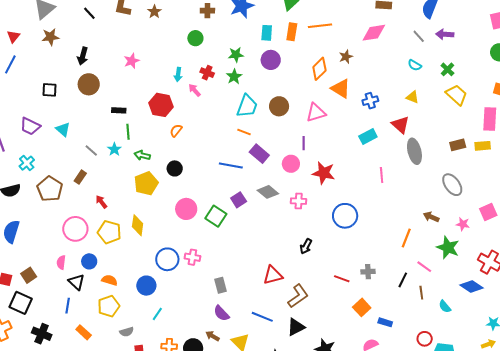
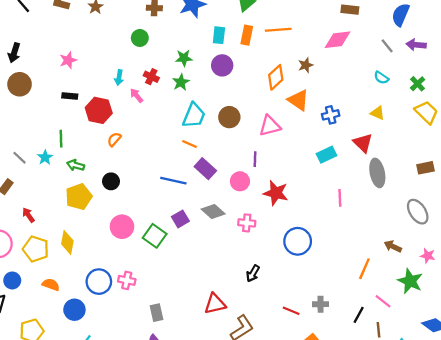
black rectangle: (119, 110) -> (70, 96), moved
orange semicircle: (110, 280) -> (51, 285), moved

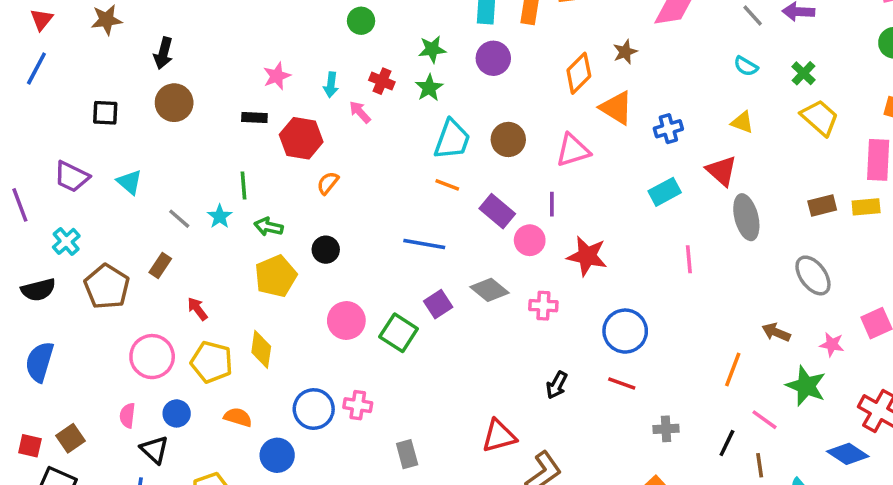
pink star: (68, 60) -> (277, 76), moved
purple rectangle: (205, 169) -> (497, 211), moved
red line: (291, 311) -> (622, 384), moved

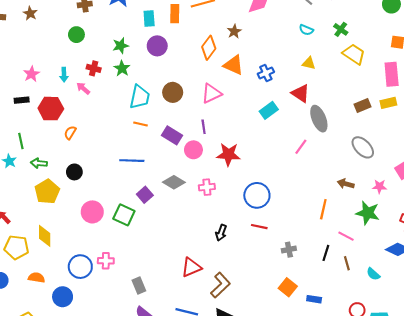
pink line: (689, 259) -> (301, 147), moved, turned 49

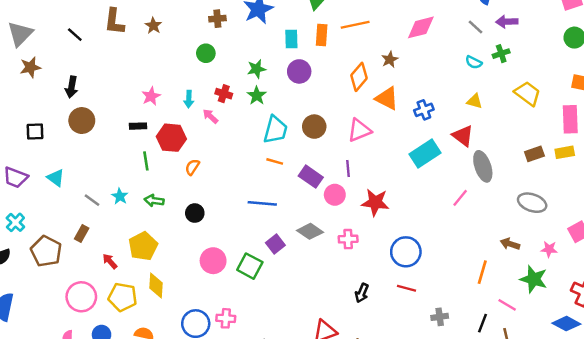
green cross: (341, 29) -> (501, 54), moved, turned 32
cyan rectangle: (269, 110) -> (425, 154), size x1.4
green line: (21, 141) -> (146, 161), moved
gray ellipse: (363, 147) -> (532, 203), turned -30
yellow pentagon: (47, 192) -> (143, 246), moved

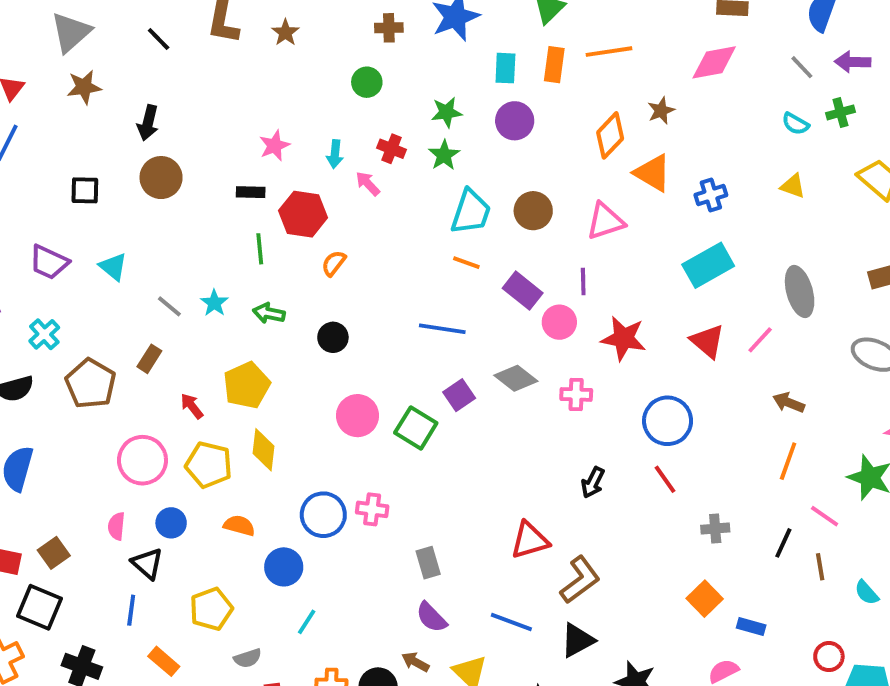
red triangle: (463, 136) -> (707, 341), moved
brown arrow: (510, 244) -> (789, 403), moved
red line: (407, 288) -> (665, 479), turned 36

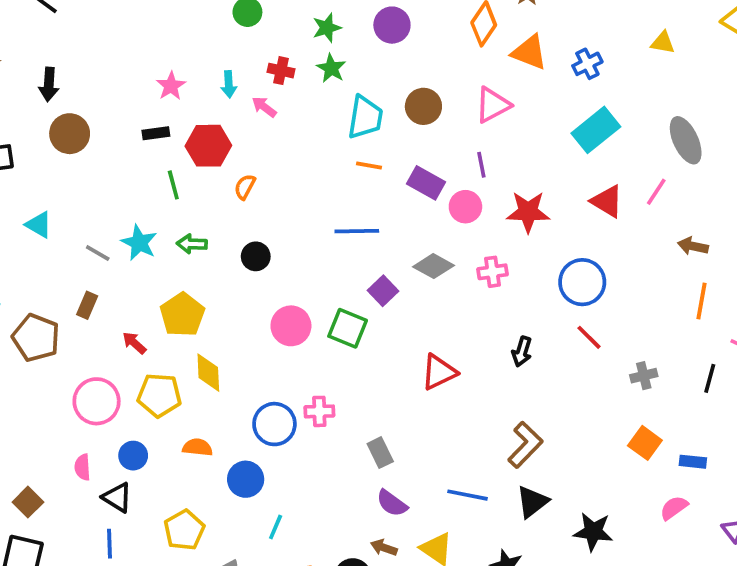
cyan star: (214, 303) -> (139, 243), size x1.4
red triangle: (530, 540) -> (439, 372), moved

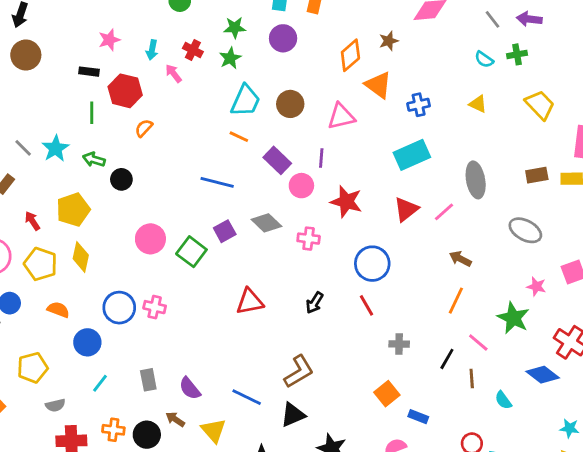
red triangle: (607, 201) -> (406, 209), turned 36
black circle: (256, 256) -> (121, 179), moved
gray rectangle: (380, 453) -> (148, 380), moved

